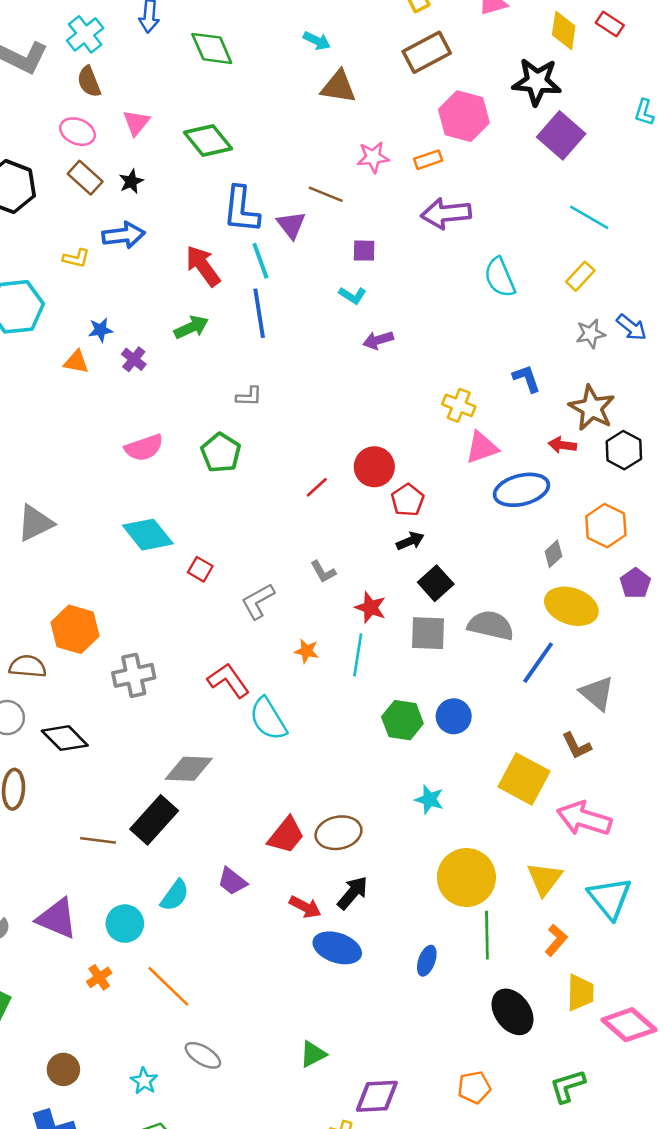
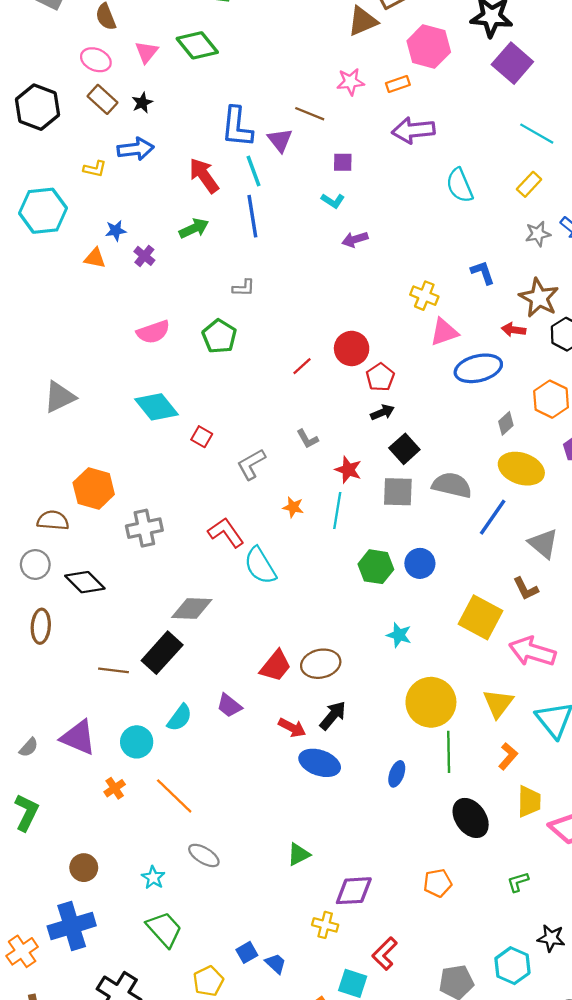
brown triangle: (338, 87) -> (363, 21), moved, turned -32
green diamond: (208, 141) -> (197, 45), moved
green L-shape: (568, 1086) -> (518, 882), size x0.7

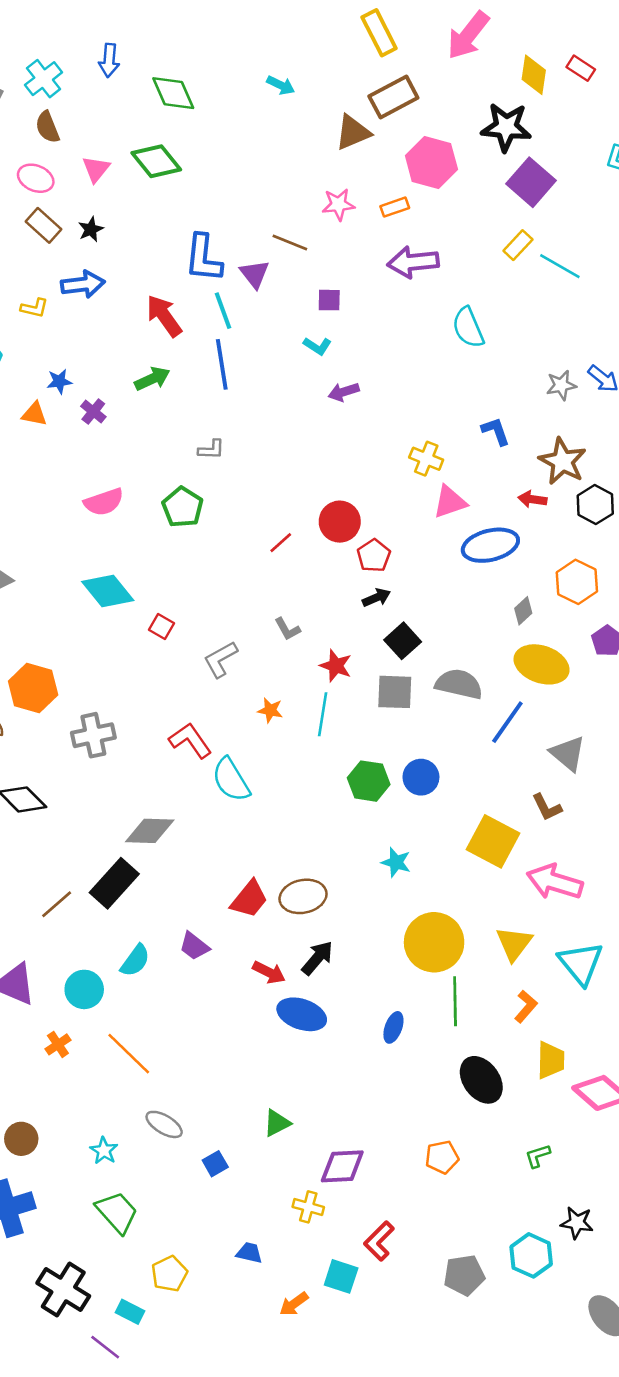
yellow rectangle: (529, 184) -> (518, 245), moved
brown line: (114, 670) -> (57, 904), turned -48
blue square: (247, 952) -> (215, 1164), moved
blue trapezoid: (276, 963) -> (249, 1253), turned -30

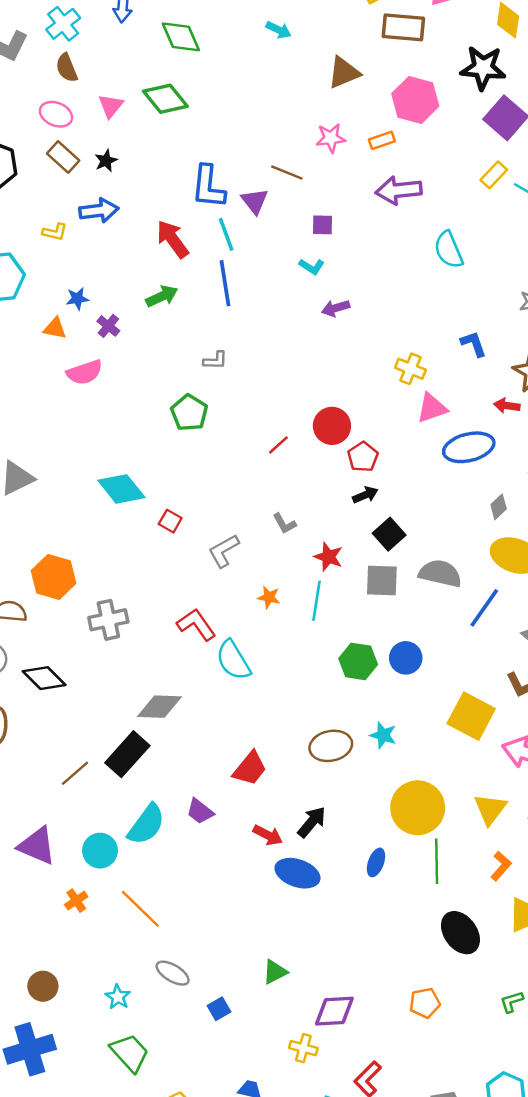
brown rectangle: (393, 97) -> (403, 27), moved, turned 33
pink semicircle: (104, 502) -> (85, 372), moved
brown ellipse: (303, 896) -> (331, 746), moved
cyan semicircle: (135, 961) -> (146, 824), size x1.4
blue ellipse: (393, 1027) -> (376, 862), moved

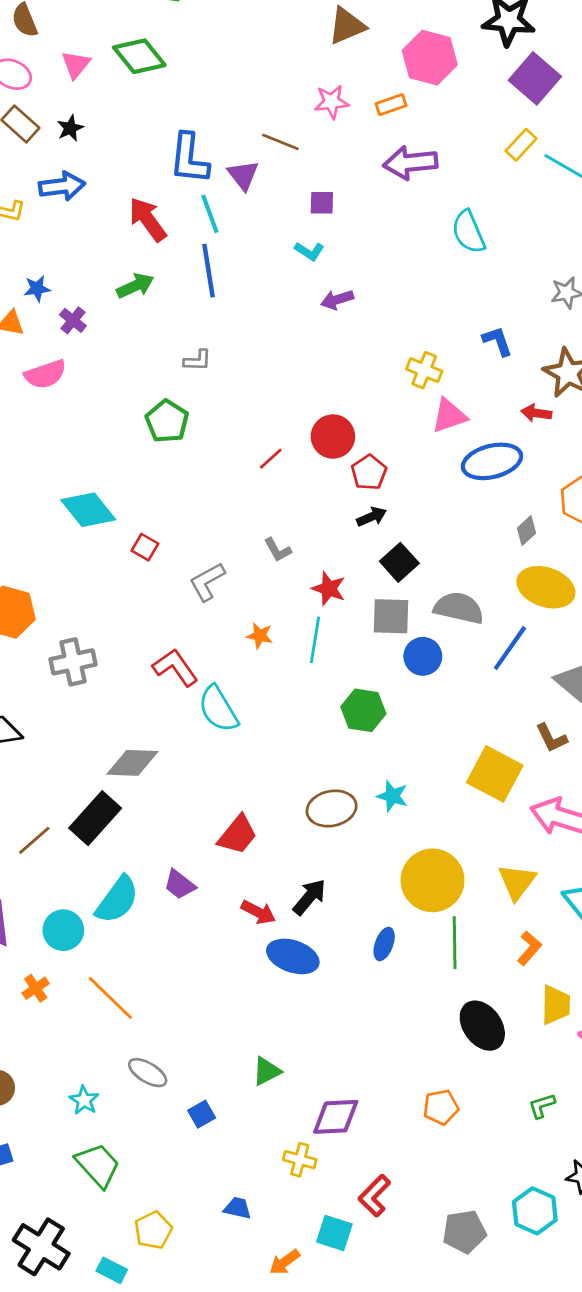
blue circle: (406, 658) -> (423, 656), moved

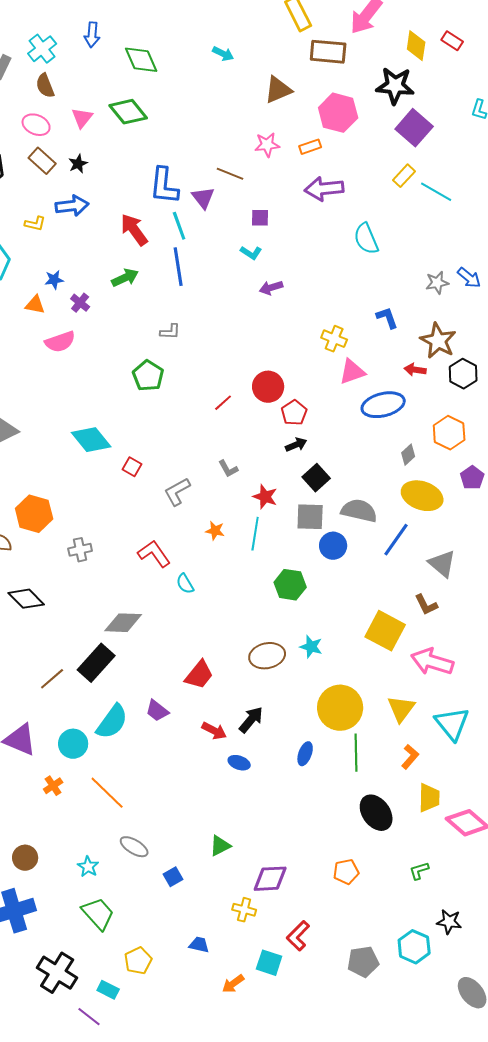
gray cross: (73, 662) -> (80, 550), size x0.7
cyan semicircle: (218, 709) -> (185, 584), size x0.6
blue ellipse: (293, 956) -> (239, 763), size x0.6

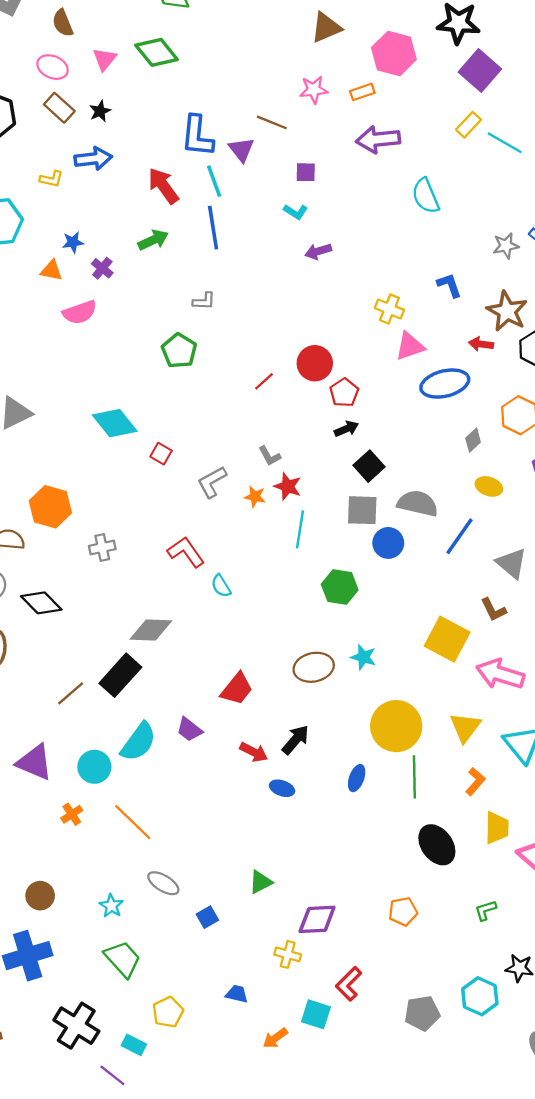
yellow ellipse: (422, 496) -> (489, 486), size x0.6
red star: (265, 497) -> (288, 486), moved
orange star: (215, 531) -> (255, 497), moved

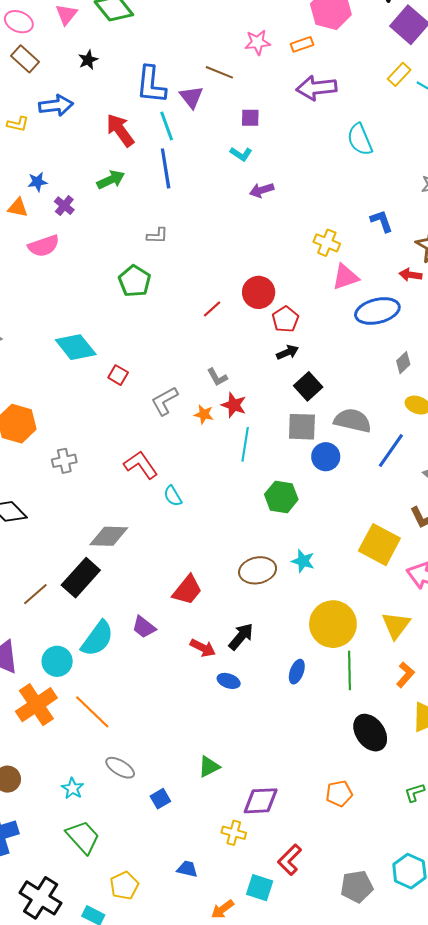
black star: (100, 111) -> (88, 60), moved
orange cross: (72, 814) -> (36, 705), size x2.0

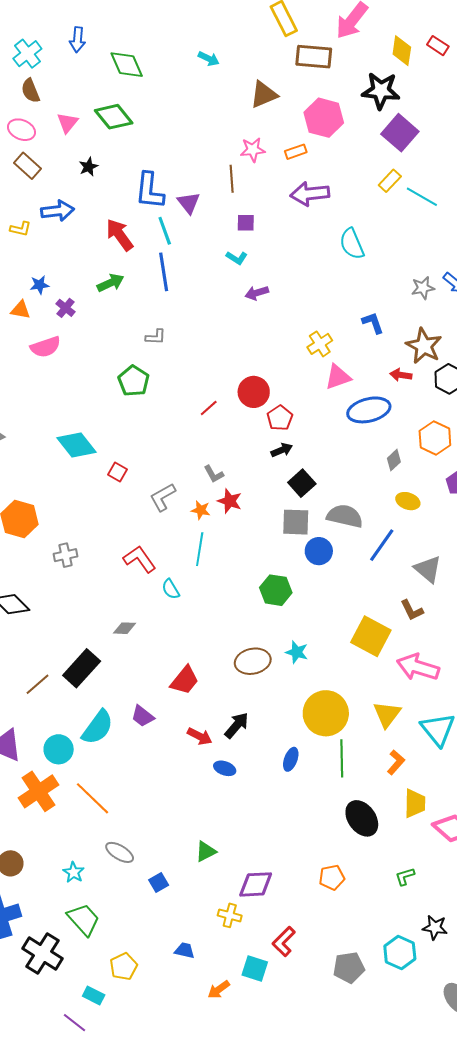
brown line: (219, 72) -> (232, 179), moved, turned 64
yellow cross: (327, 243) -> (320, 344), turned 35
cyan line: (245, 444) -> (200, 549), moved
gray diamond: (109, 536) -> (125, 628), moved, size x0.6
black cross: (41, 898) -> (43, 954), moved

